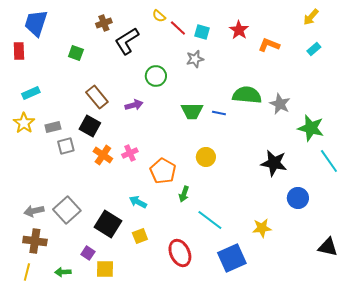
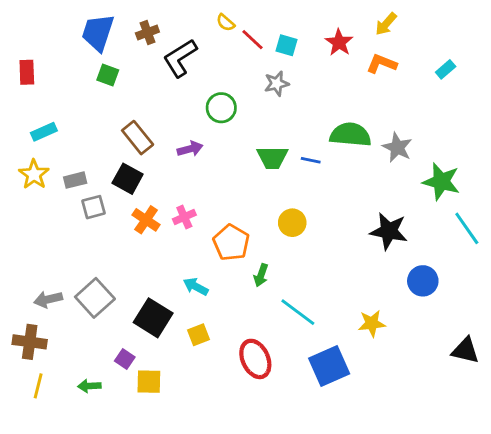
yellow arrow: (311, 17) -> (386, 24), moved
blue trapezoid: (36, 23) -> (98, 32), moved
brown cross: (35, 241) -> (30, 342), moved

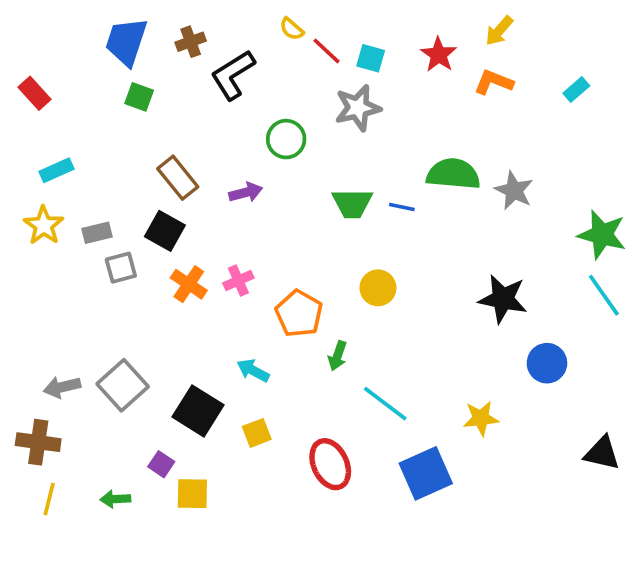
red rectangle: (27, 72) -> (34, 93), turned -40
gray star: (277, 84) -> (358, 108), size x1.4
green star: (441, 182) -> (602, 235), moved

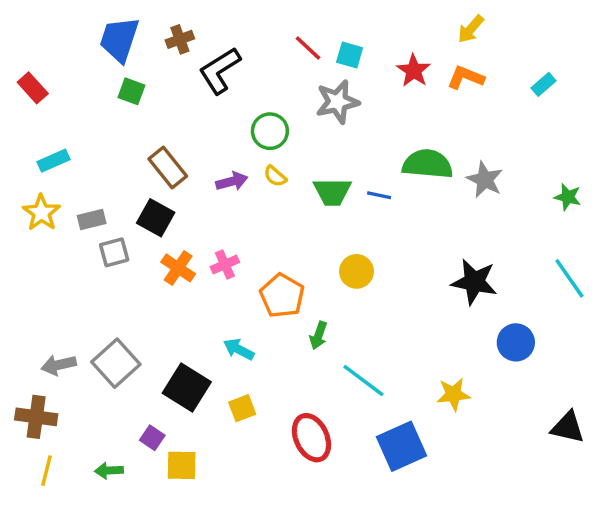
yellow semicircle: (292, 29) -> (275, 176), moved
red star: (439, 55) -> (414, 71), moved
green star: (602, 235) -> (568, 197), moved, size x0.6

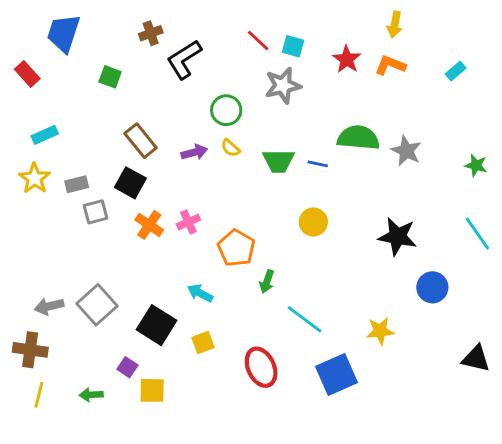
yellow arrow: (471, 29) -> (395, 25), turned -30
blue trapezoid: (119, 39) -> (64, 33), moved
yellow circle: (357, 271) -> (313, 222), moved

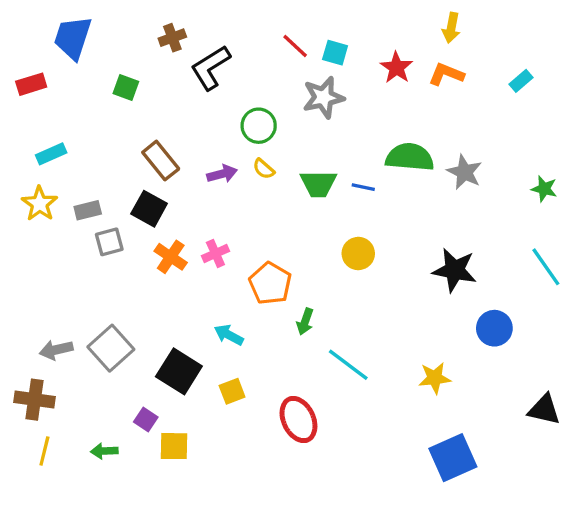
red rectangle: (27, 74) -> (31, 84), turned -65
blue square: (337, 374) -> (453, 458), moved

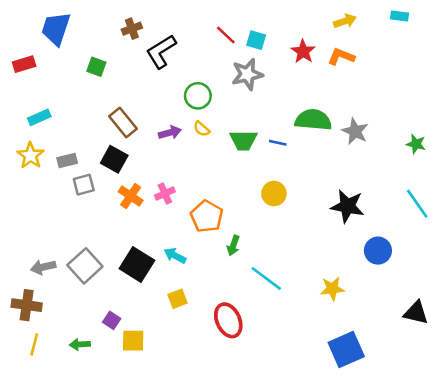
yellow arrow: (451, 28) -> (345, 21), turned -120
cyan rectangle: (521, 81) -> (399, 16), moved, turned 48
black square: (179, 371) -> (137, 265), moved

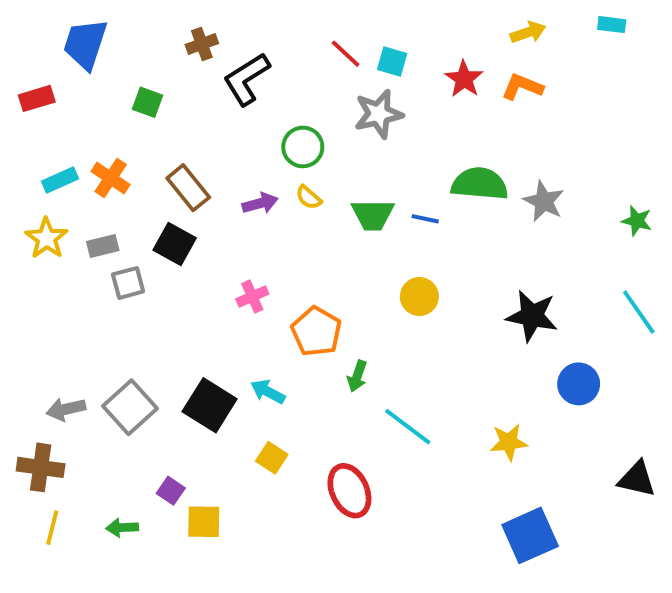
orange cross: (131, 196) -> (111, 178), moved
yellow square: (178, 299) -> (272, 458), turned -36

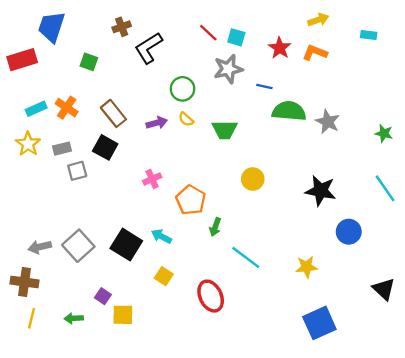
cyan rectangle: (612, 25) -> (369, 35), moved
red rectangle: (37, 98) -> (22, 60), size x1.4
blue line: (425, 219) -> (264, 87), moved
black triangle: (637, 479) -> (384, 289), turned 30

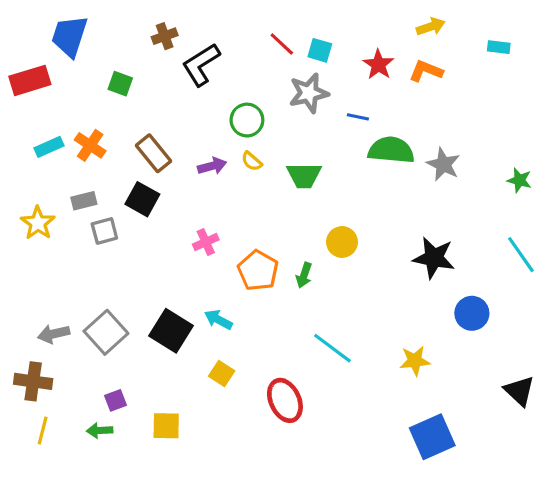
yellow star: (28, 144) -> (38, 223), moved
green arrow: (215, 227) -> (304, 275), moved
purple square: (103, 296) -> (115, 400), moved, turned 35

